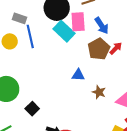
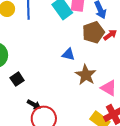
brown star: (99, 92) -> (86, 75), size x1.5

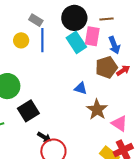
black square: (17, 79) -> (28, 111), size x1.5

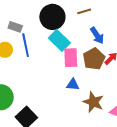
pink rectangle: (92, 36) -> (71, 58), moved

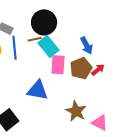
brown line: (84, 11) -> (35, 39), moved
blue triangle: (73, 85) -> (37, 90), moved, size x1.6

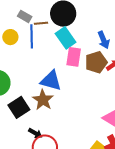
brown line: (35, 39) -> (41, 23), moved
brown star: (76, 111) -> (43, 100), moved

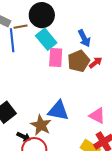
blue triangle: (51, 81) -> (58, 111), moved
brown star: (43, 100) -> (41, 125), moved

